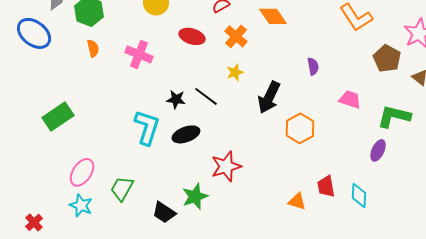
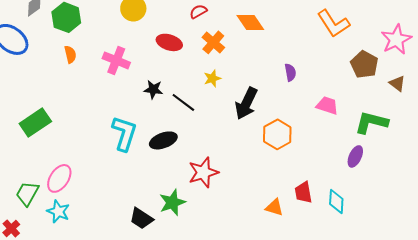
black star: (176, 99) -> (153, 89), moved
green trapezoid: (122, 188) -> (27, 193), moved

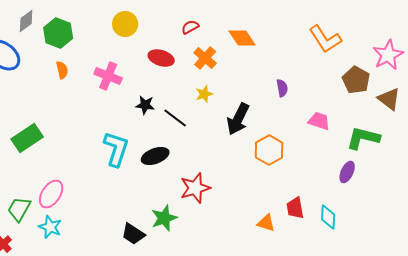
brown triangle: (397, 83) -> (389, 99), size x1.4

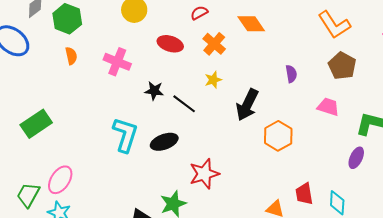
brown pentagon: (356, 80) -> (342, 66), moved

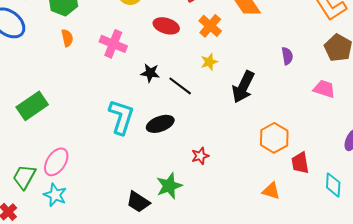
orange hexagon: (278, 136) -> (274, 138), moved
red star: (204, 174) -> (200, 156), size x0.6
red trapezoid: (304, 194) -> (300, 163), moved

